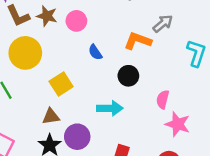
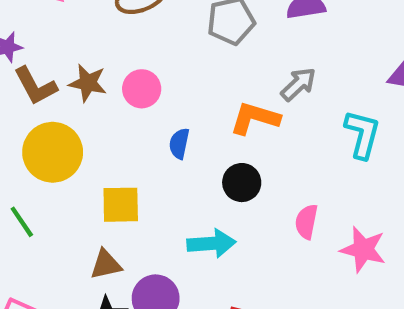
blue semicircle: (95, 52) -> (179, 143), turned 49
yellow square: (61, 84) -> (121, 205), turned 35
pink star: (178, 124) -> (363, 249), moved

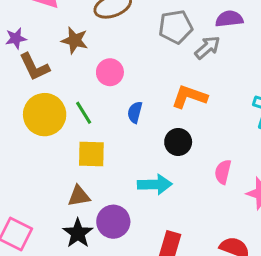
brown star: (88, 83) -> (75, 40), moved
gray arrow: (298, 84) -> (207, 47), moved
green line: (22, 222) -> (84, 113), moved

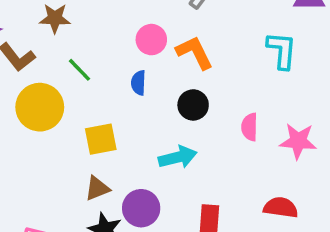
pink circle: (110, 72) -> (151, 40), moved
orange L-shape: (189, 97) -> (195, 52), turned 57
green line: (84, 113) -> (79, 70), moved

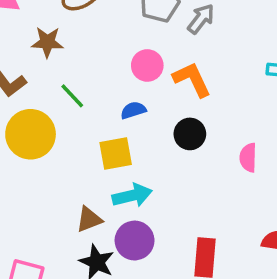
blue semicircle: (138, 83) -> (133, 110), turned 70
yellow square: (101, 139) -> (116, 154), moved
cyan arrow: (178, 157) -> (132, 195), moved

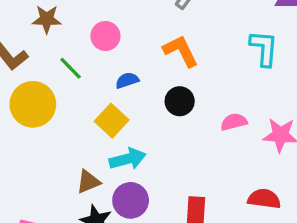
pink circle: (147, 65) -> (105, 36), moved
yellow square: (116, 154) -> (112, 121), turned -36
pink semicircle: (248, 158) -> (234, 122), turned 75

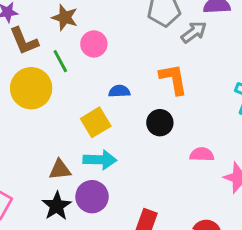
pink circle: (105, 36) -> (94, 44), moved
green line: (71, 68) -> (60, 61), moved

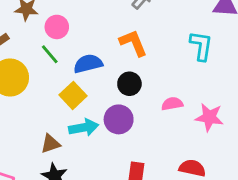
green line: (60, 61) -> (50, 54), moved
blue semicircle: (119, 91) -> (88, 64), size x1.5
purple circle: (92, 197) -> (119, 119), moved

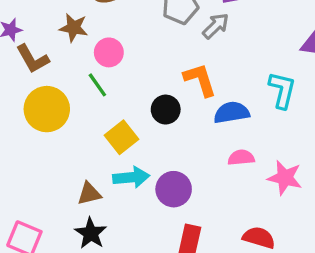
blue semicircle: (88, 64) -> (232, 113), moved
black circle: (129, 84) -> (166, 110), moved
purple circle: (119, 119) -> (174, 189), moved

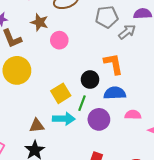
green line: (97, 85) -> (82, 103), moved, turned 49
blue semicircle: (232, 113) -> (115, 93), moved
purple circle: (174, 189) -> (99, 119), moved

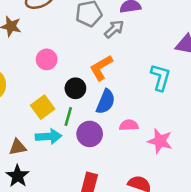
pink circle: (59, 40) -> (47, 59), moved
orange L-shape: (113, 64) -> (101, 68), turned -105
blue semicircle: (115, 93) -> (106, 102), turned 120

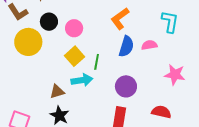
pink circle: (47, 59) -> (74, 28), moved
black circle: (75, 88) -> (49, 22), moved
pink semicircle: (129, 125) -> (149, 45), moved
purple circle: (90, 134) -> (126, 86), moved

